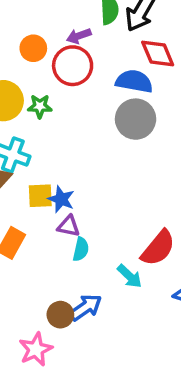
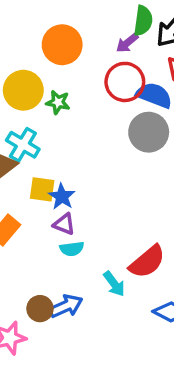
purple arrow: (79, 36) -> (127, 43), moved, turned -30
orange circle: (33, 48) -> (62, 45), size x1.5
red circle: (73, 66) -> (125, 82), moved
cyan semicircle: (81, 249) -> (72, 249), turned 60

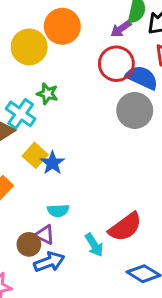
yellow circle: (23, 90) -> (29, 47), moved
green star: (58, 102) -> (47, 94), moved
yellow square: (42, 189) -> (35, 155), turned 30
purple triangle: (64, 224) -> (45, 235), moved
brown circle: (40, 309) -> (29, 244), moved

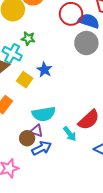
blue star: (52, 163) -> (44, 70), moved
cyan semicircle: (58, 211) -> (44, 114), size x1.6

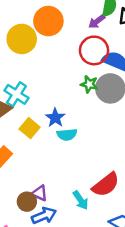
green star: (28, 38) -> (89, 84), moved
cyan semicircle: (44, 114) -> (67, 135), moved, size x0.7

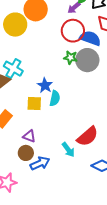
yellow square: (30, 128) -> (34, 104), moved, turned -35
cyan semicircle: (67, 135) -> (55, 98), turned -70
purple triangle: (40, 193) -> (29, 136), moved

